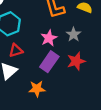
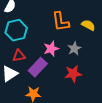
purple rectangle: (49, 62) -> (38, 67), moved

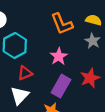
gray star: (74, 49) -> (93, 41), moved
purple rectangle: (38, 67) -> (61, 86), moved

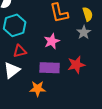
yellow semicircle: (94, 20) -> (88, 14), turned 48
purple rectangle: (61, 86) -> (50, 68), turned 54

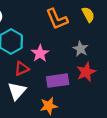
gray star: (84, 32) -> (81, 49), moved
pink star: (52, 41) -> (40, 53), moved

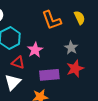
red triangle: (22, 69) -> (18, 62), turned 40

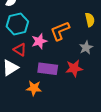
orange L-shape: (52, 20) -> (60, 31), moved, turned 75
gray star: (71, 48) -> (86, 48), moved

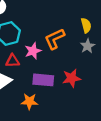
gray star: (86, 48) -> (87, 46), moved
red triangle: (20, 50) -> (13, 61), turned -32

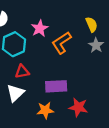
pink star: (33, 51) -> (40, 28), moved
red star: (72, 78) -> (78, 107), moved, turned 30

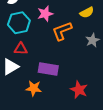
yellow semicircle: (92, 24) -> (87, 12), moved, turned 72
red star: (78, 107) -> (79, 90), moved

